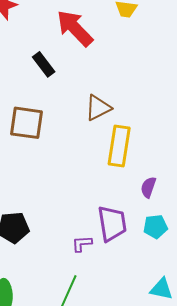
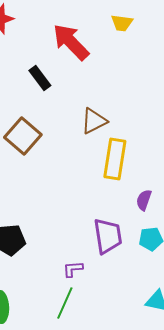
brown square: (26, 123) -> (23, 136), turned 33
purple L-shape: (82, 244) -> (73, 269), moved

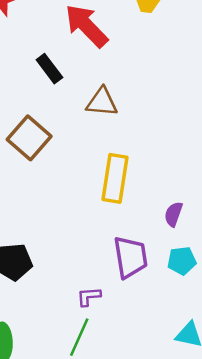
brown triangle: (94, 121) -> (102, 102), moved, turned 32
yellow rectangle: (115, 159) -> (115, 178), moved

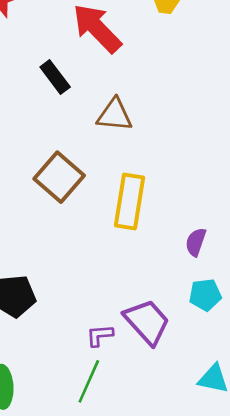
brown square: (29, 138) -> (59, 177), moved
purple trapezoid: (131, 257) -> (147, 322), moved, turned -33

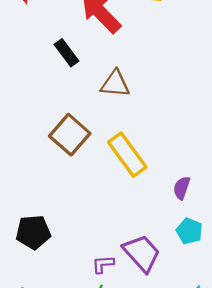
yellow rectangle: (129, 201) -> (127, 155), turned -45
cyan pentagon: (205, 295) -> (189, 231), turned 30

